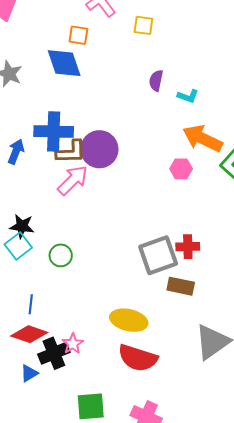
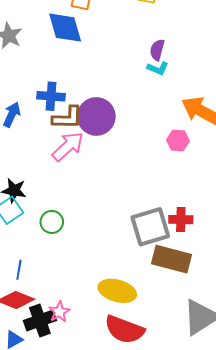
cyan L-shape: (188, 96) -> (158, 68), moved
blue cross: (54, 132) -> (51, 96), size x0.7
brown rectangle: (181, 286) -> (171, 259), size x1.4

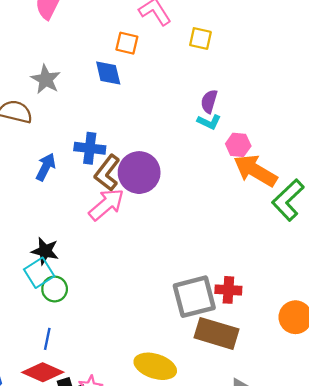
blue diamond: (65, 28) -> (108, 73), size x0.7
brown L-shape: (68, 118) -> (107, 173), turned 124
pink hexagon: (178, 140) -> (238, 145), moved
green circle: (52, 222) -> (55, 289), moved

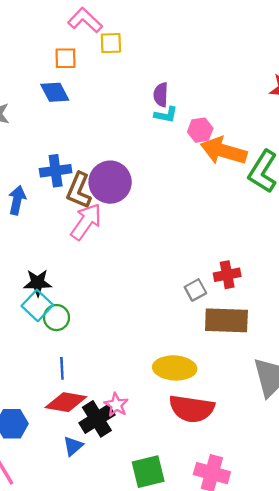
yellow square: (200, 38) -> (111, 43), moved
gray square: (194, 297) -> (195, 290), size x0.5

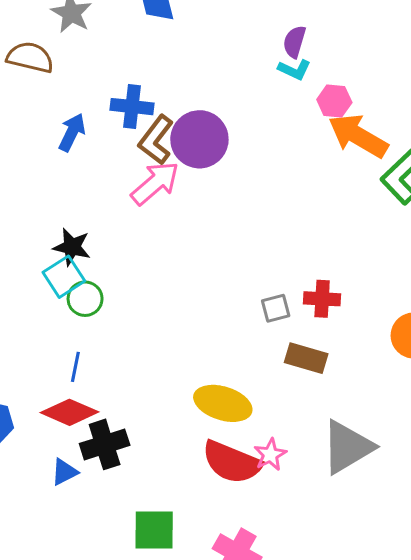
brown rectangle: (226, 320) -> (306, 358), size x0.7
pink star: (116, 405) -> (270, 455), moved

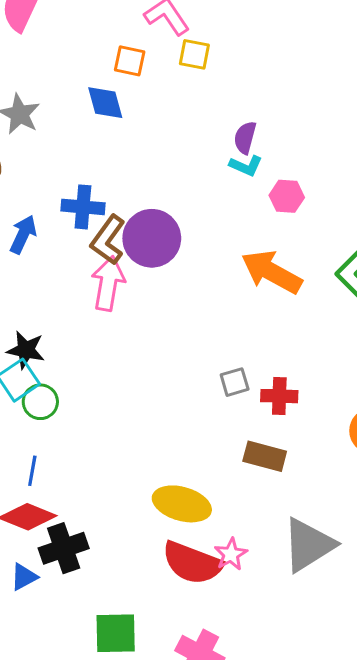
orange arrow: (358, 136) -> (272, 272), moved
pink arrow: (155, 183) -> (108, 284), turned -38
gray square: (276, 308) -> (235, 382), moved

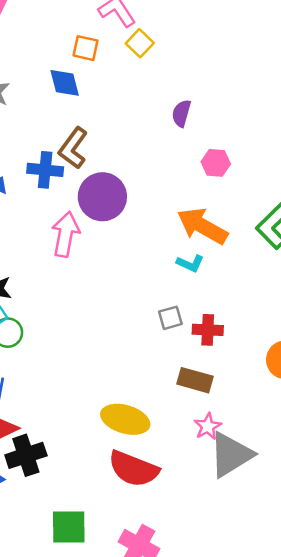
yellow square: (194, 54) -> (140, 43), turned 32
cyan L-shape: (246, 166) -> (190, 263), moved
brown L-shape: (108, 240) -> (73, 148), moved
pink star: (231, 554) -> (208, 426), moved

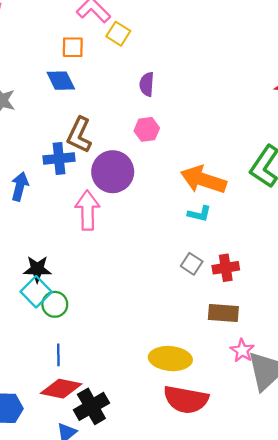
purple semicircle: (181, 113) -> (147, 84), moved
pink hexagon: (216, 163) -> (147, 129), moved
gray square: (170, 318) -> (192, 264), turned -30

